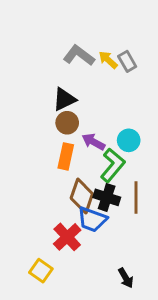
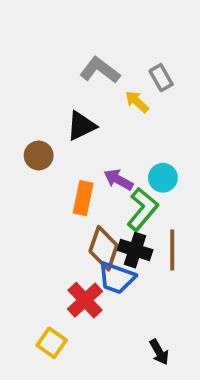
yellow arrow: (108, 60) -> (137, 102), moved
brown circle: (67, 123) -> (39, 155), moved

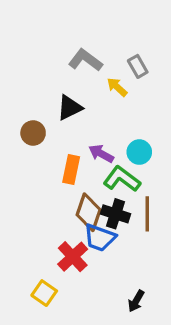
green L-shape: (143, 209) -> (122, 179), turned -93
black arrow: (159, 352) -> (136, 301), turned 60

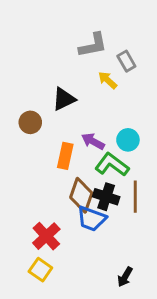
gray L-shape: (85, 60) -> (93, 45), moved, turned 132
red cross: (73, 257) -> (46, 236), moved

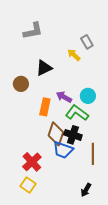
gray L-shape: (93, 45) -> (33, 31), moved
brown line: (135, 197) -> (93, 154), moved

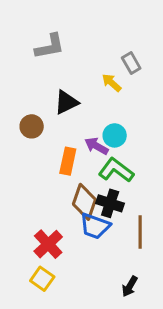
cyan circle: (88, 96) -> (115, 135), moved

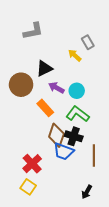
brown circle: (32, 126) -> (21, 85), size x1.5
purple arrow: (96, 146) -> (56, 88), moved
orange rectangle: (68, 161) -> (45, 108), turned -54

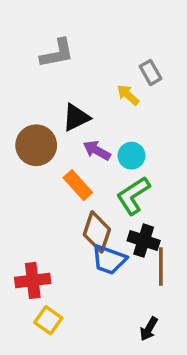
green L-shape: (78, 114) -> (133, 196), turned -70
black cross: (74, 136) -> (144, 241), moved
red cross: (32, 164) -> (33, 280), moved, turned 36

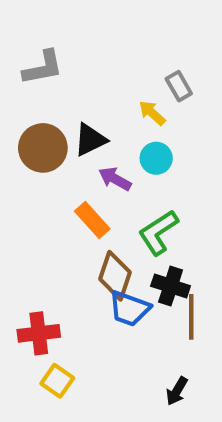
gray L-shape: (57, 53) -> (43, 68), moved
brown circle: (36, 145) -> (43, 148), moved
cyan circle: (131, 156) -> (156, 158), moved

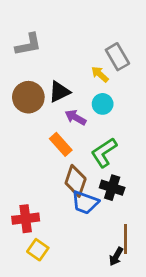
gray rectangle: (179, 86) -> (117, 57), size x1.4
brown line: (191, 317) -> (126, 239), moved

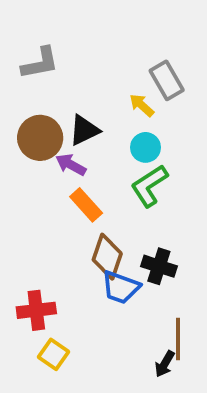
purple arrow: (76, 117) -> (71, 165), moved
green L-shape: (104, 153) -> (149, 186), moved

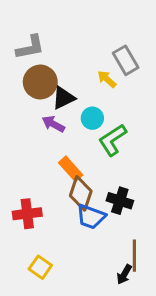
brown circle: (40, 138) -> (40, 82), moved
cyan circle: (146, 147) -> (92, 118), moved
orange rectangle: (86, 205) -> (71, 169), moved
red cross: (36, 310) -> (27, 214), moved

